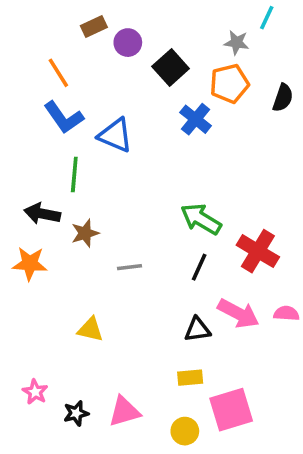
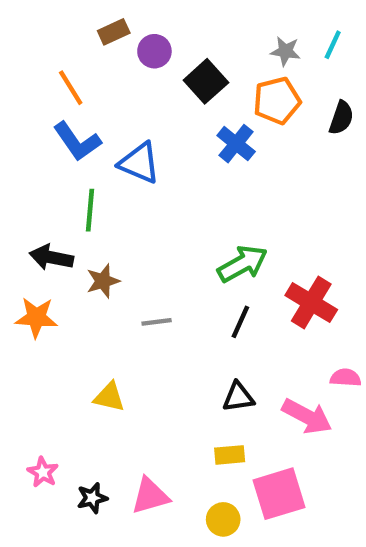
cyan line: (267, 18) -> (333, 45), moved
green arrow: (201, 219) -> (242, 264), turned 120
pink arrow: (238, 313) -> (307, 416), moved

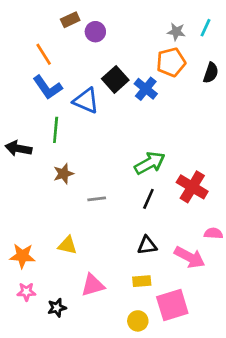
black square: (206, 81) -> (115, 79), moved
black arrow: (51, 257) -> (18, 148), moved
orange star: (36, 318) -> (22, 256), moved
pink star: (43, 472) -> (26, 292), turned -30
pink triangle: (150, 496) -> (93, 285), moved

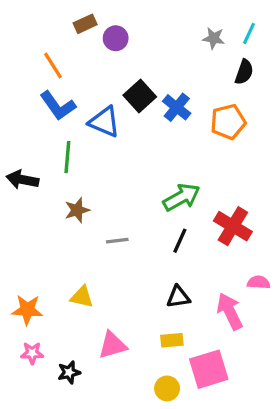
orange pentagon: (171, 62) -> (228, 122), moved
black semicircle: (211, 73) -> (244, 72), moved
pink arrow: (190, 257) -> (230, 311), turned -144

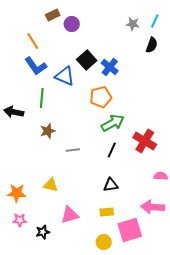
orange pentagon: (228, 122) -> (101, 97), moved
pink arrow: (230, 311) -> (153, 207), moved, turned -60

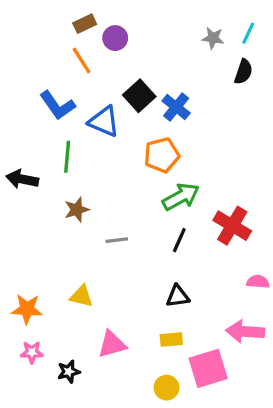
orange line: (33, 41) -> (82, 60), moved

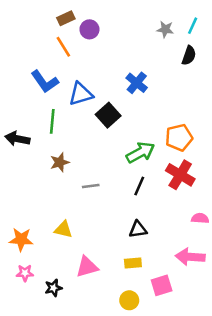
black square: (139, 96) -> (108, 115), moved
blue triangle: (104, 121) -> (81, 94), turned -40
orange pentagon: (162, 155) -> (179, 137), moved
pink square: (208, 368) -> (162, 285), size x0.7

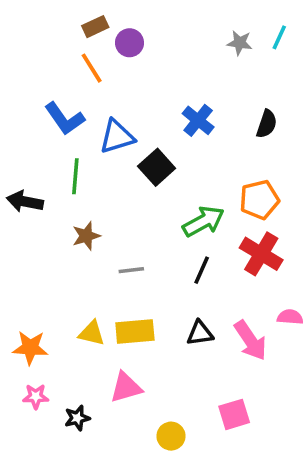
black semicircle: (189, 55) -> (267, 124), moved
pink arrow: (190, 257) -> (250, 340), moved, turned -128
yellow rectangle: (133, 263) -> (135, 331), moved, size x1.5
yellow circle: (129, 300) -> (171, 436), moved

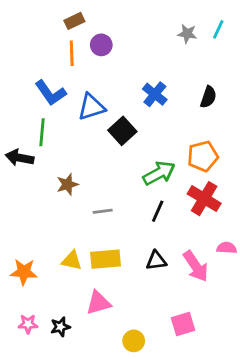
purple circle: (130, 43) -> (101, 45), moved
orange line: (92, 68) -> (72, 53), turned 30
green line: (75, 176) -> (42, 132), moved
pink star: (36, 396) -> (28, 324), moved

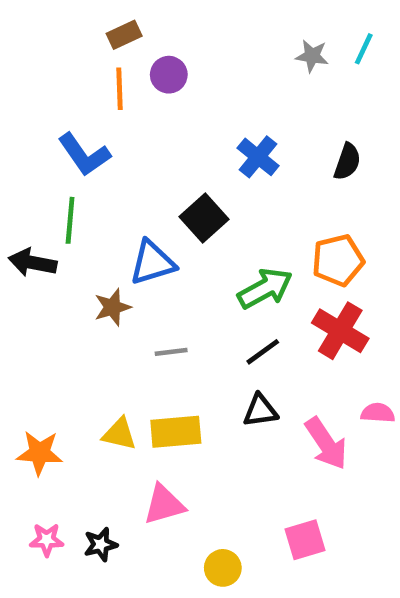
blue triangle: (91, 107) -> (152, 263), moved
black line: (158, 211) -> (263, 352), turned 30
black triangle: (156, 261) -> (260, 411), moved

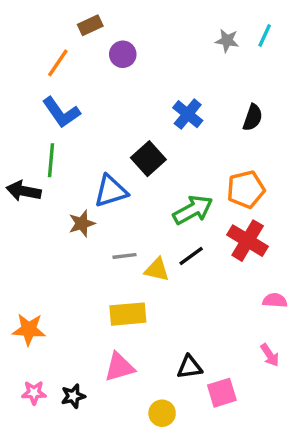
orange line: (119, 89) -> (58, 63), moved, turned 36
black triangle: (260, 411) -> (189, 367), moved
yellow triangle: (119, 434) -> (157, 270), moved
pink arrow: (326, 443) -> (270, 355), moved, size x0.6

